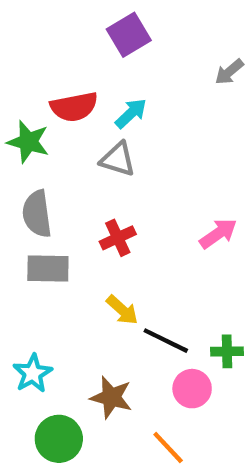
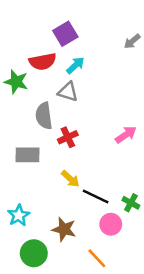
purple square: (129, 35) -> (65, 34), moved
gray semicircle: (37, 214) -> (44, 116), moved
green cross: (227, 351) -> (131, 203), turned 30

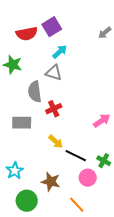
red semicircle: (43, 62) -> (27, 34), moved
pink arrow: (126, 135) -> (102, 121), moved

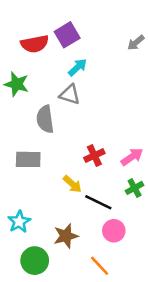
red cross: (54, 109) -> (94, 155), moved
green cross: (104, 161) -> (135, 188), moved, turned 32
brown star: (51, 182) -> (66, 236), turned -30

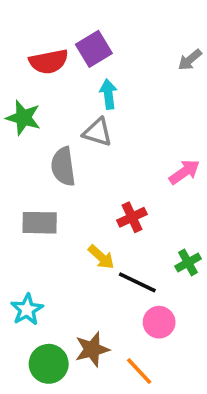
cyan arrow: (78, 67) -> (108, 94), turned -54
pink arrow: (132, 157) -> (184, 172), moved
brown star: (66, 236) -> (92, 349), moved

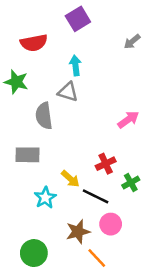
purple square: (94, 49) -> (78, 19), moved
red cross: (132, 217) -> (106, 164), moved
cyan star: (27, 310) -> (45, 198), moved
brown star: (92, 349) -> (78, 232), moved

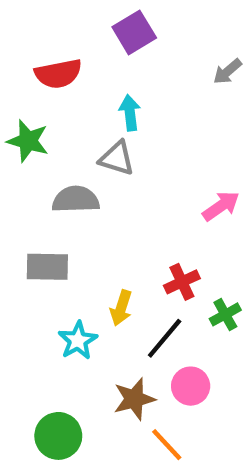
gray semicircle: (44, 116) -> (76, 199), turned 96
yellow arrow: (70, 179) -> (121, 308), turned 66
black line: (96, 196) -> (165, 338), turned -76

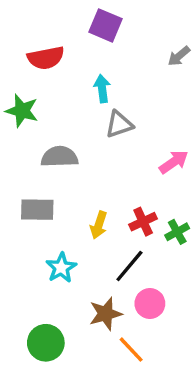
purple square: (134, 32) -> (106, 25), turned -36
gray triangle: (117, 158) -> (119, 124), moved, turned -36
yellow arrow: (121, 308) -> (99, 225), moved
green cross: (225, 314) -> (177, 232), moved

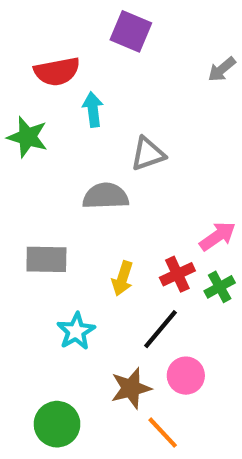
cyan arrow: (102, 89) -> (93, 109), moved
gray semicircle: (59, 157) -> (106, 196), moved
pink arrow: (174, 162) -> (218, 236), moved

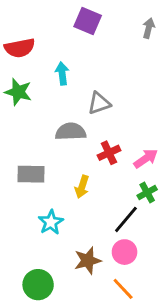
gray arrow: (222, 69) -> (149, 28), moved, turned 144
red semicircle: (57, 71) -> (20, 48), moved
red cross: (177, 274) -> (109, 153), moved
black line: (160, 329) -> (126, 219), moved
orange line: (163, 433) -> (123, 289), moved

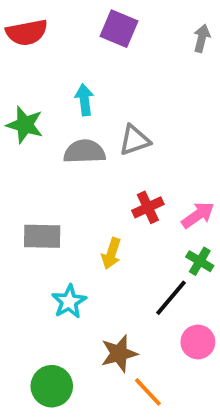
red semicircle: (20, 48) -> (27, 32), moved
gray semicircle: (71, 132) -> (84, 152), moved
green cross: (147, 193) -> (200, 261), turned -30
pink circle: (125, 252) -> (198, 342), moved
orange line: (123, 289) -> (148, 392), moved

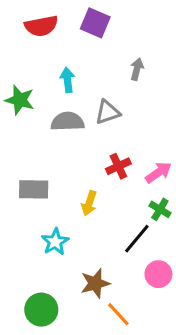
red semicircle: (27, 32) -> (41, 26), moved
gray arrow: (202, 38) -> (137, 69), moved

